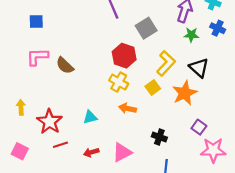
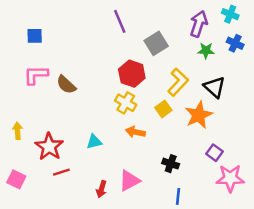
red arrow: (91, 152) -> (101, 189), moved, turned -56

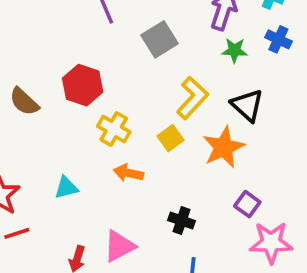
red hexagon: (132, 74) -> (83, 85), moved

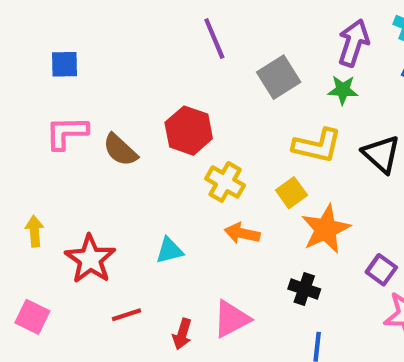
green star: (235, 50) -> (343, 90), moved
yellow L-shape: (192, 98) -> (317, 146), turned 60
orange star: (224, 147) -> (326, 229), moved
red line: (17, 233) -> (127, 315), moved

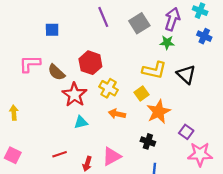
blue square: (65, 64) -> (52, 30), moved
gray square: (279, 77) -> (139, 23), moved
red star: (90, 259) -> (74, 95), moved

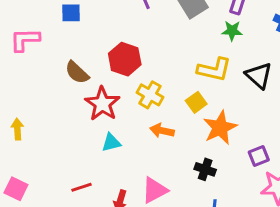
pink L-shape: (30, 64) -> (25, 40), moved
purple square: (186, 132) -> (259, 156), turned 32

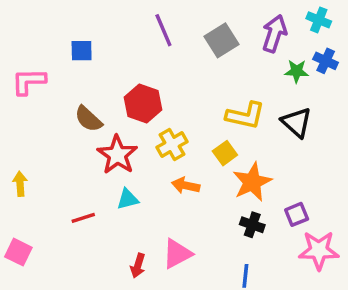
green star: (232, 31) -> (297, 71), moved
yellow cross: (150, 95) -> (172, 145), turned 30
black cross: (205, 169) -> (252, 225), moved
red line: (81, 187) -> (83, 218), moved

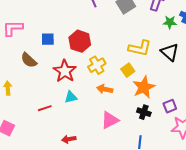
blue square: (82, 51) -> (48, 39), moved
brown semicircle: (88, 119) -> (29, 60), moved
pink triangle: (177, 254) -> (110, 120), moved
red arrow: (138, 266) -> (69, 139), moved, turned 64

